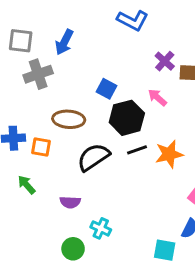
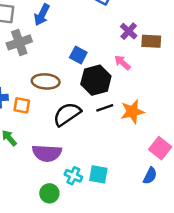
purple semicircle: (70, 202) -> (47, 153), size x1.6
cyan square: (165, 250) -> (98, 174), moved

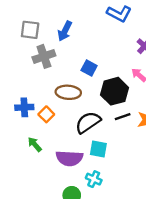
blue square: (78, 55) -> (89, 68), moved
orange square: (22, 105) -> (46, 114), turned 35
cyan square: (98, 174) -> (98, 149), moved

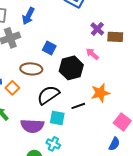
black line: (123, 117) -> (78, 106), moved

